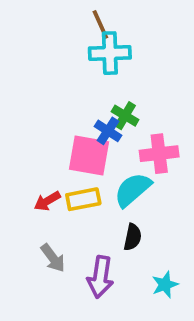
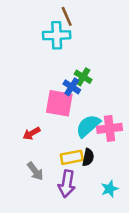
cyan cross: (110, 53) -> (57, 35), moved
pink cross: (159, 154) -> (110, 128), moved
yellow rectangle: (83, 199) -> (72, 157), moved

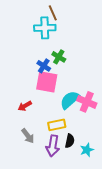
green cross: (83, 77) -> (59, 57), moved
blue cross: (72, 87) -> (44, 66), moved
pink cross: (110, 128) -> (87, 102), turned 30
black semicircle: (88, 157) -> (70, 141), moved

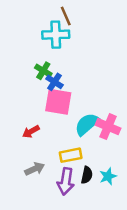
green cross: (59, 57) -> (43, 71), moved
gray arrow: (28, 136) -> (35, 169), turned -77
cyan star: (87, 150) -> (108, 176), moved

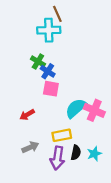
pink square: (58, 102) -> (51, 89), size x0.7

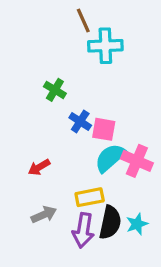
cyan cross: (49, 30) -> (105, 46), moved
blue cross: (48, 71) -> (80, 121), moved
pink square: (51, 89) -> (104, 129), moved
black semicircle: (76, 153) -> (110, 222), size x1.5

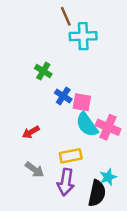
cyan semicircle: (110, 158) -> (87, 125), turned -85
gray arrow: (44, 215) -> (35, 170), turned 60
black semicircle: (110, 222) -> (97, 193), moved

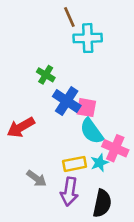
blue cross: (63, 96) -> (67, 101), size x1.5
pink cross: (108, 127) -> (115, 148), moved
red arrow: (31, 132) -> (21, 127), moved, size x1.5
cyan star: (108, 177) -> (100, 163), moved

